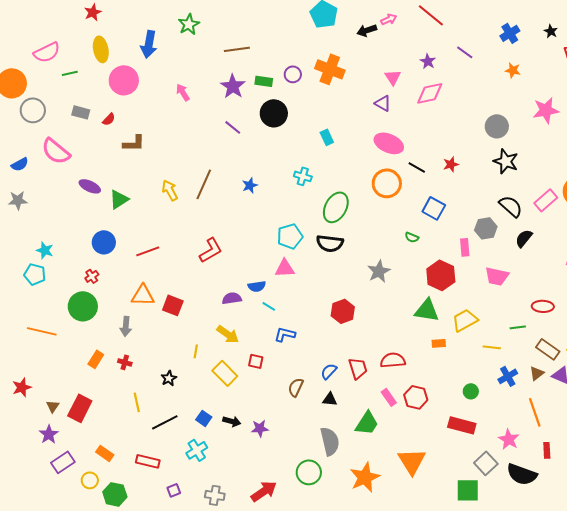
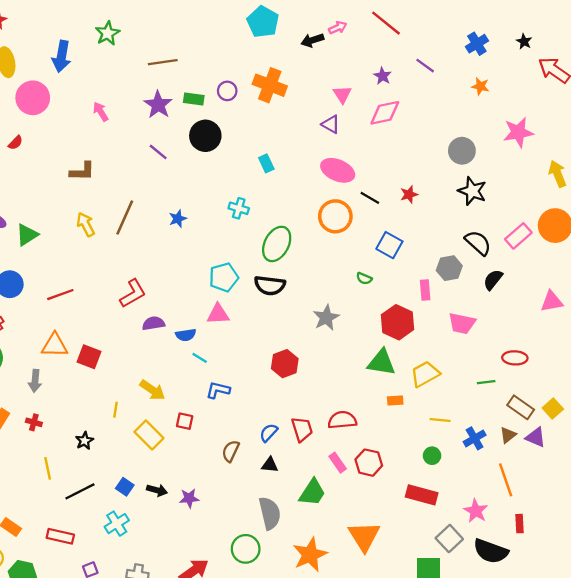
brown L-shape: (134, 143) -> (82, 171), moved
purple semicircle: (232, 298) -> (154, 323), moved
yellow line: (492, 347) -> (440, 420), moved

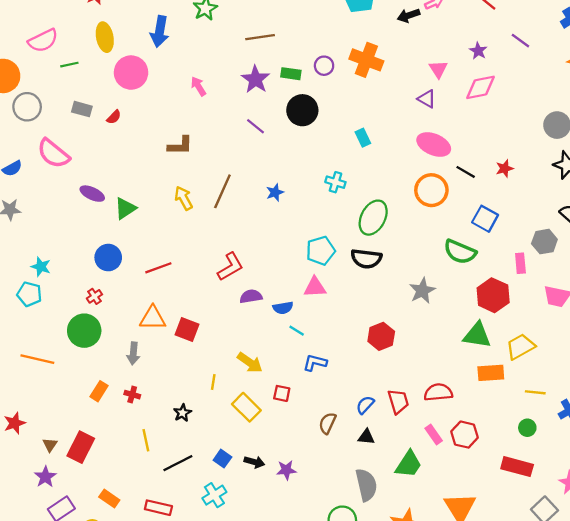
green semicircle: (364, 278) -> (460, 252), size x2.0
orange rectangle: (395, 400) -> (491, 373), size x1.6

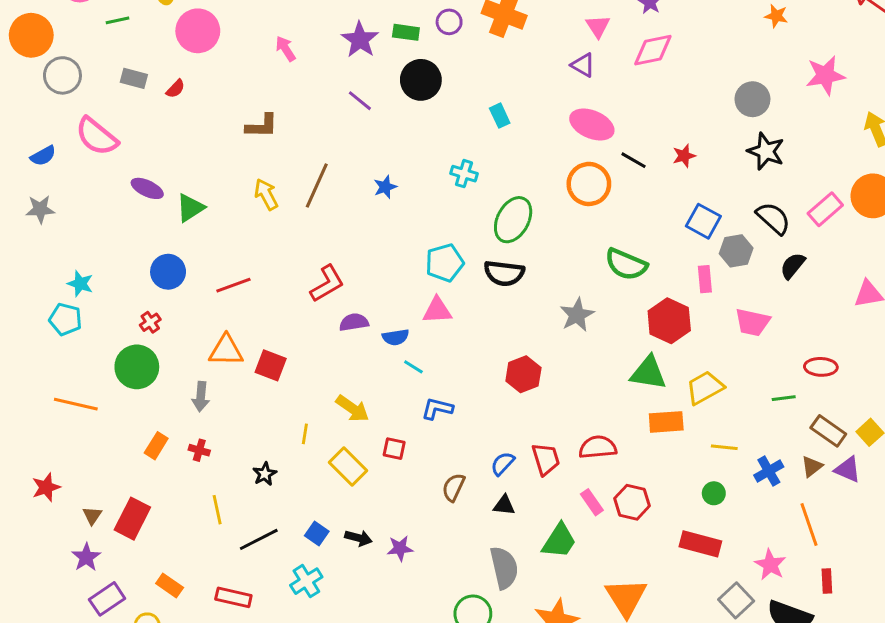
blue square: (485, 219) -> (703, 221), moved

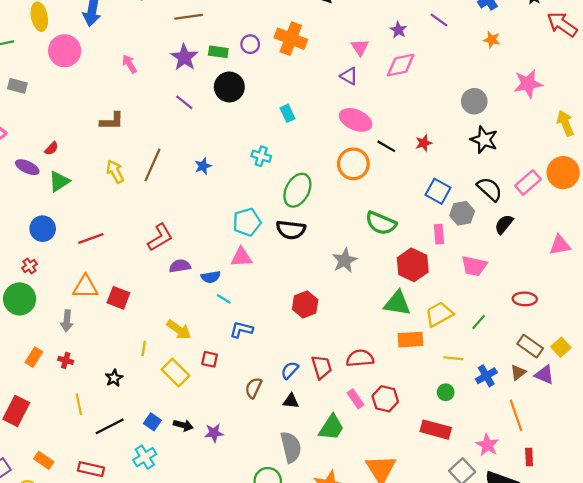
red semicircle: (175, 89) -> (51, 148), moved
green line: (784, 398) -> (479, 322), moved, turned -42

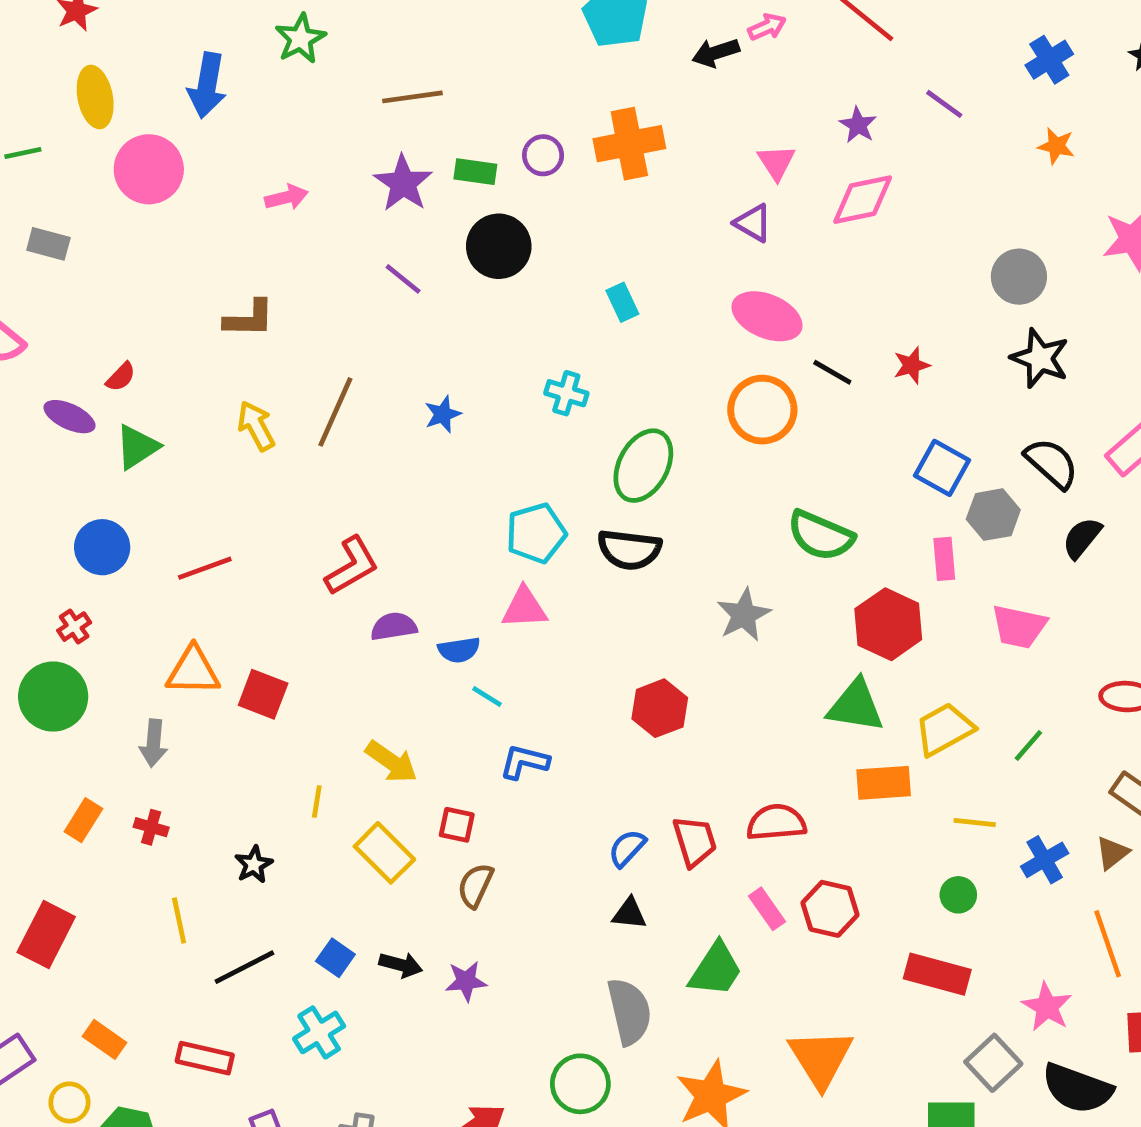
orange cross: (291, 39) -> (629, 144), turned -32
pink arrow: (129, 64) -> (286, 197), turned 108
brown semicircle: (253, 388) -> (475, 885), moved

